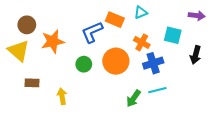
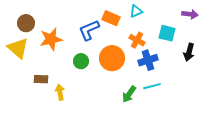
brown rectangle: (32, 83) -> (41, 79), moved

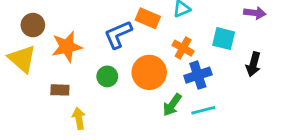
brown rectangle: (41, 79) -> (60, 90), moved
green arrow: (129, 94) -> (172, 105), moved

